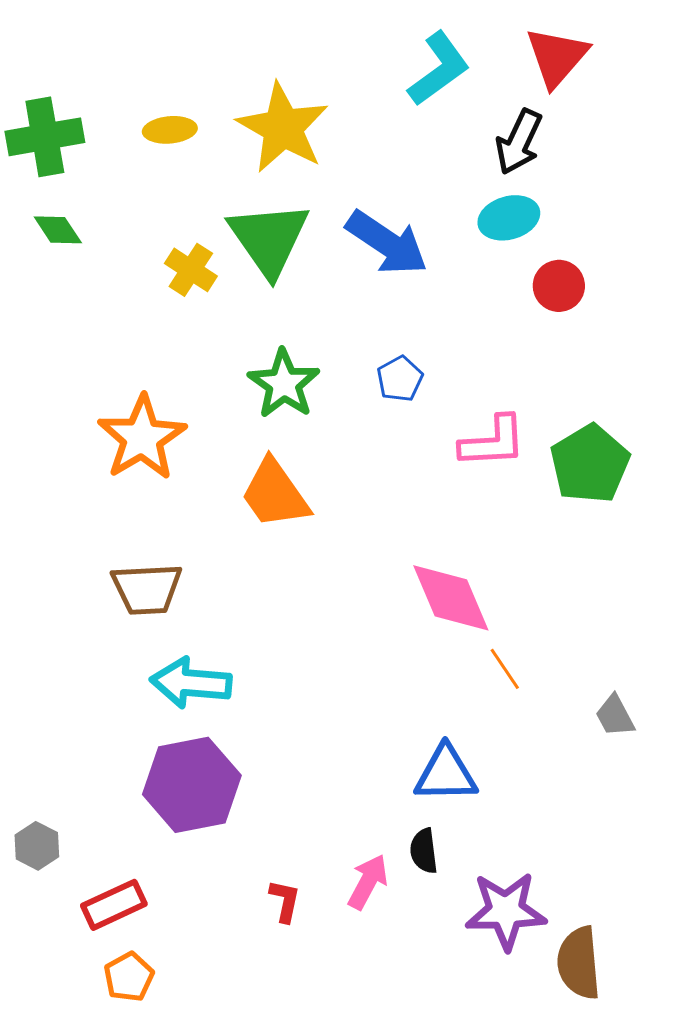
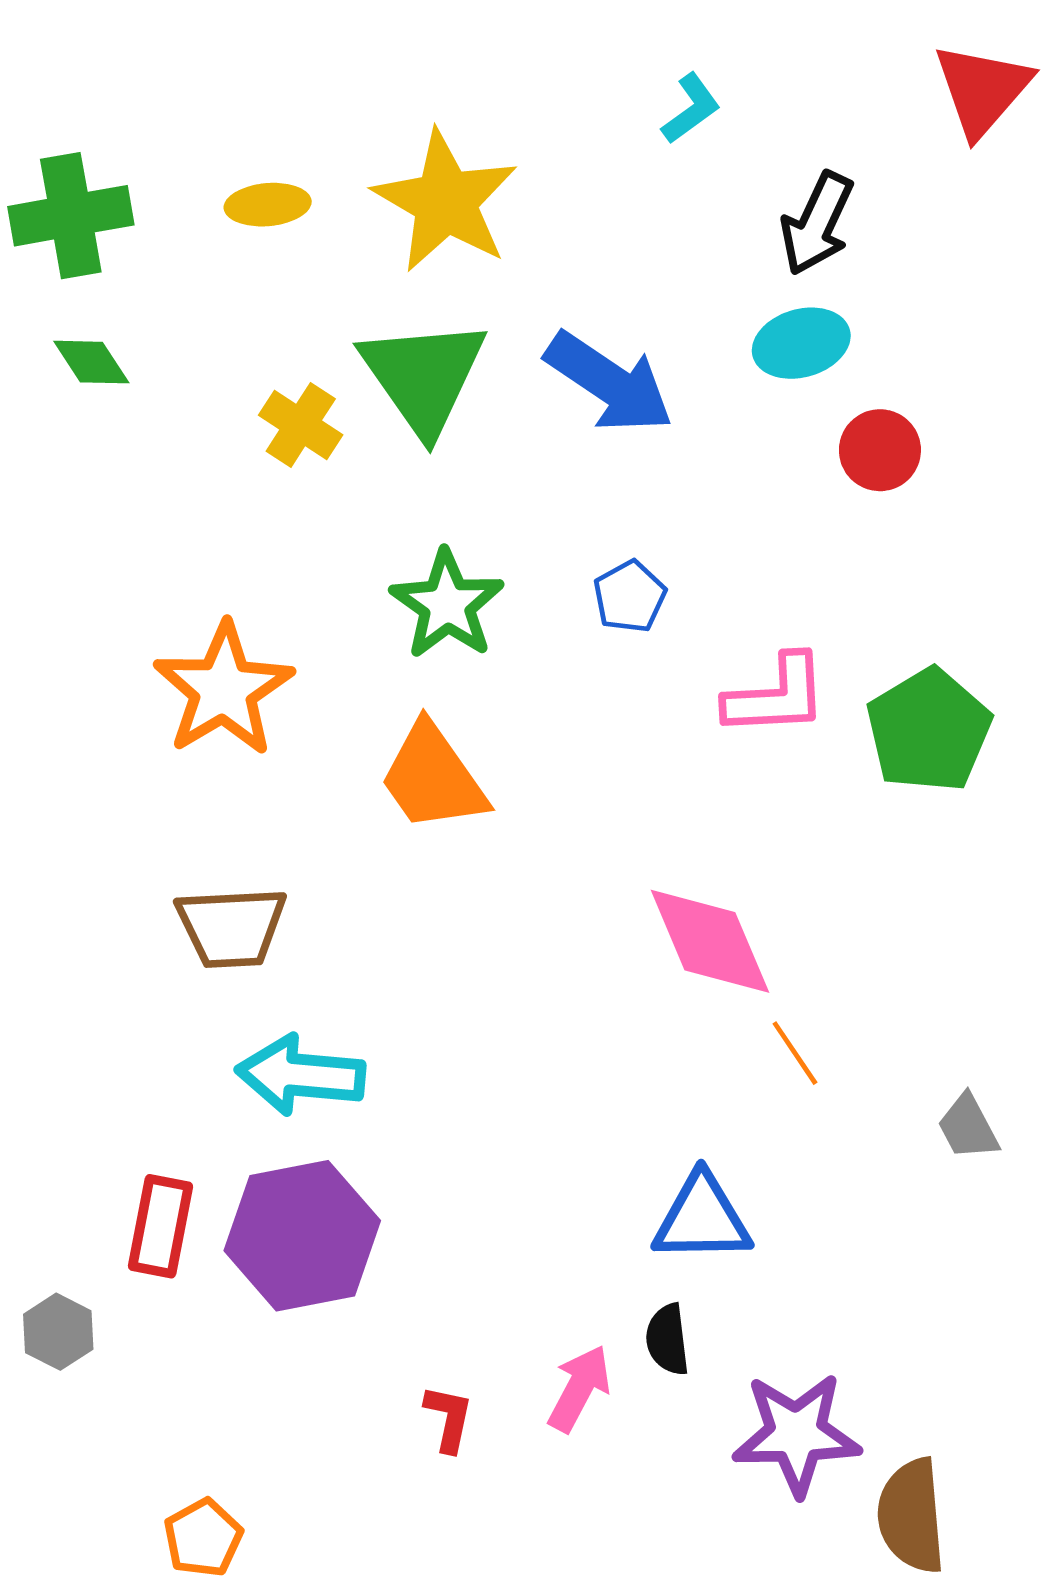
red triangle: (557, 57) -> (982, 90), moved
cyan L-shape: (439, 69) -> (691, 109), size x0.6
red rectangle: (114, 905) -> (161, 1226), moved, turned -54

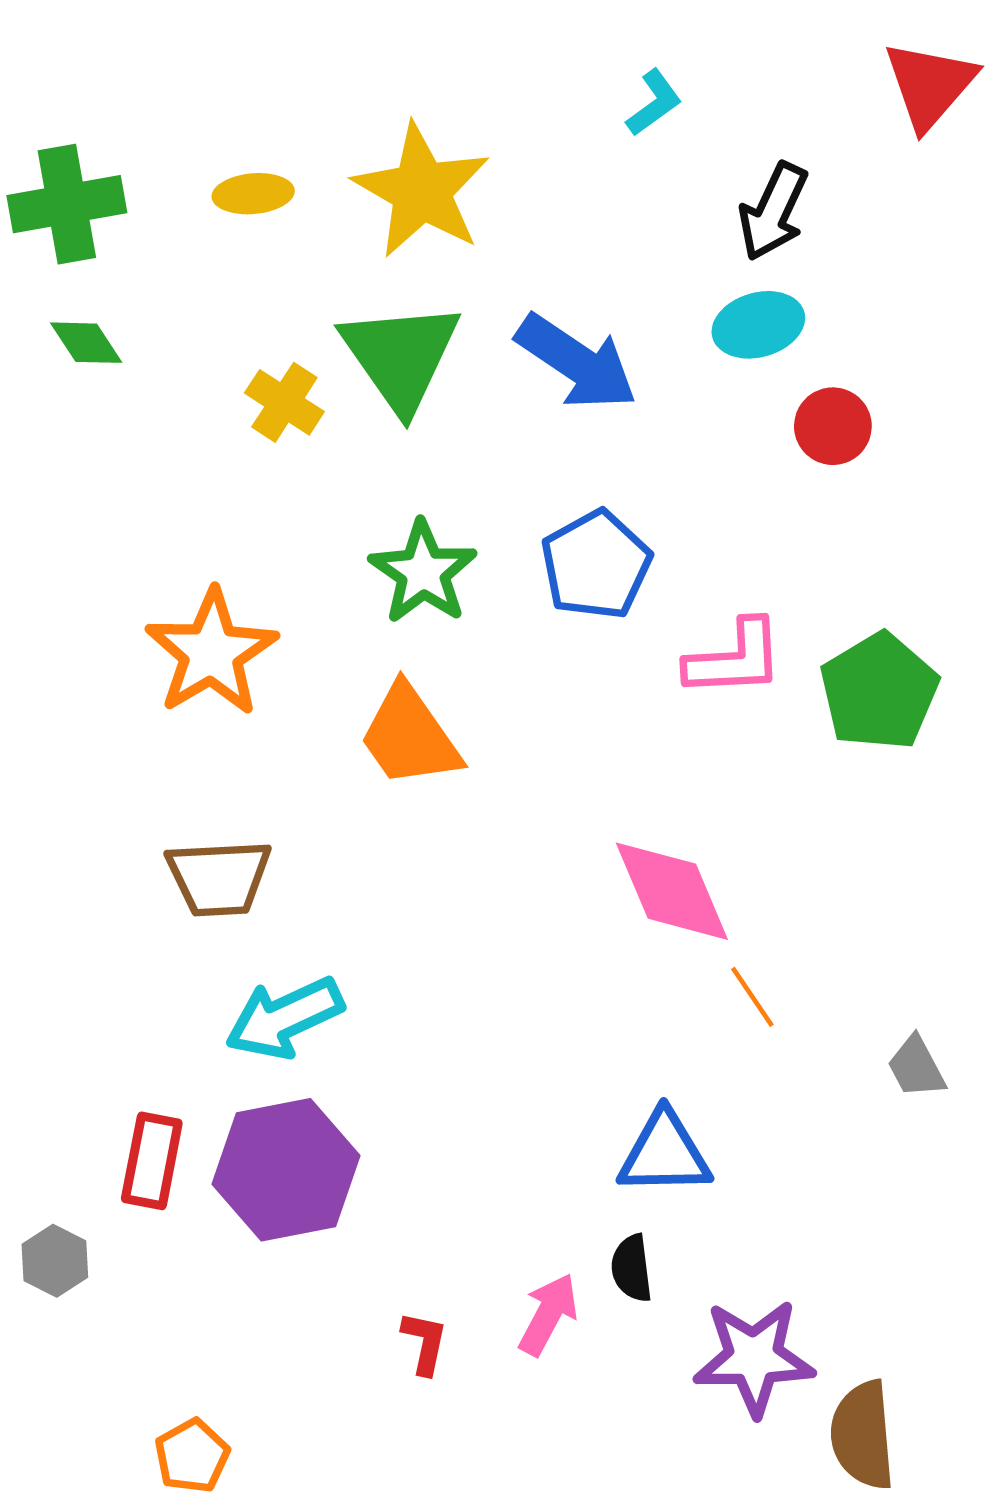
blue pentagon: (630, 597) -> (596, 565), size x1.6
cyan arrow: (301, 1075) -> (284, 1018), turned -30

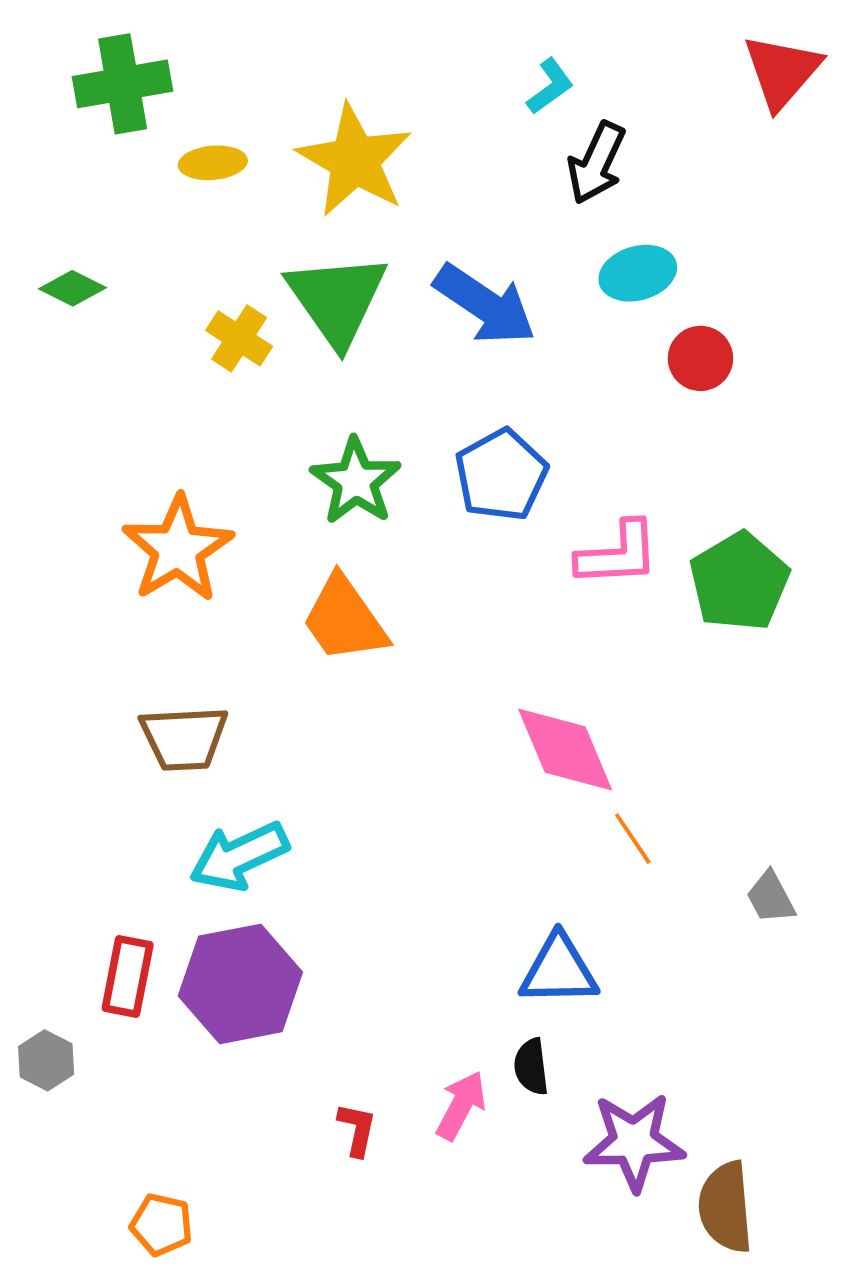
green cross: (67, 204) -> (123, 84), moved
black arrow: (773, 212) -> (596, 163), moved
green diamond: (86, 343) -> (72, 288), turned -30
orange pentagon: (192, 1456) -> (161, 1225), turned -30

